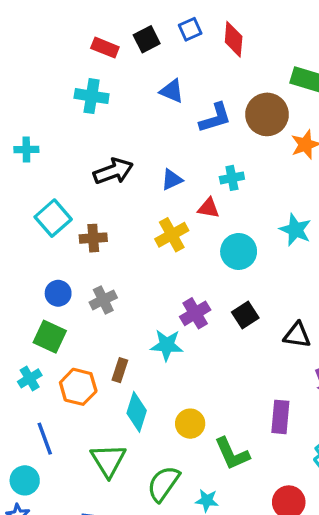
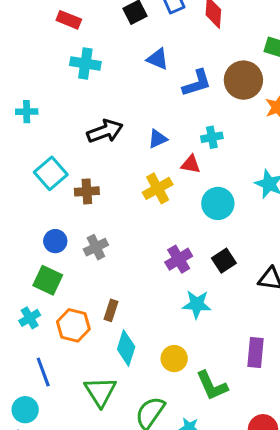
red rectangle: (105, 48) -> (69, 20), moved
cyan star: (167, 345) -> (197, 304), moved

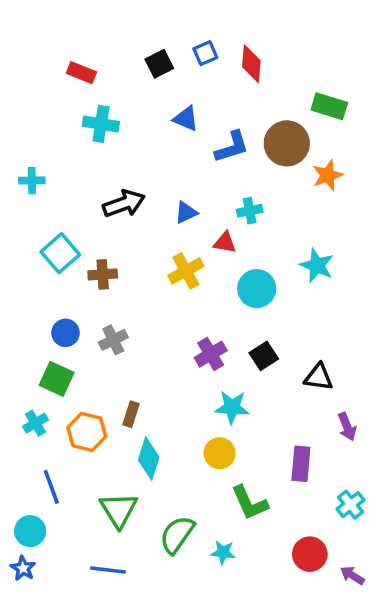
yellow circle: (174, 359) -> (220, 453), moved

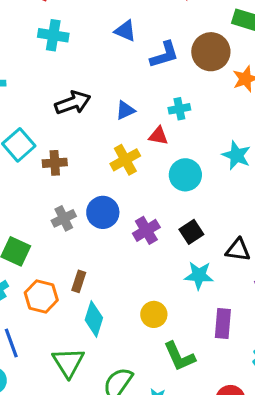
blue circle: (66, 333) -> (103, 212), moved, size x1.4
cyan star: (232, 407) -> (199, 275), moved

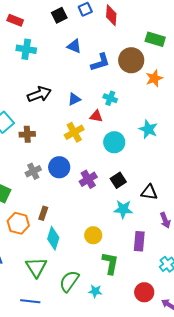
cyan cross: (179, 109) -> (110, 98), turned 32
green L-shape: (179, 356) -> (110, 263), turned -145

